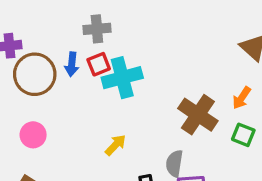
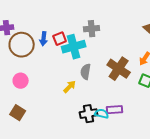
gray cross: (97, 29) -> (92, 29), moved
gray semicircle: (174, 163) -> (86, 72), moved

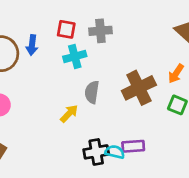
red square: (60, 39) -> (66, 29), moved, turned 32
cyan cross: (74, 47) -> (75, 56), size x0.7
brown cross: (119, 69) -> (139, 88), turned 30

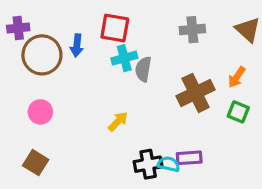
red square: (66, 29) -> (115, 28), size x1.4
gray cross: (100, 31) -> (192, 30), moved
gray semicircle: (92, 92) -> (143, 69), moved

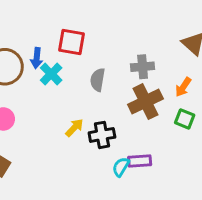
gray cross: (192, 30) -> (143, 67), moved
cyan cross: (124, 58) -> (51, 74), moved, turned -30
black cross: (148, 164) -> (102, 135), moved
cyan semicircle: (169, 164) -> (121, 167), turned -72

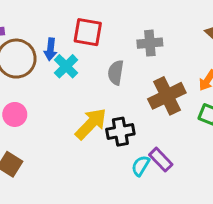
gray cross: (143, 67) -> (150, 43), moved
yellow arrow: (74, 128) -> (91, 124), size x1.6
purple rectangle: (140, 161) -> (161, 160), turned 50

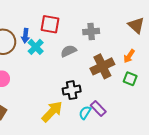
gray semicircle: (116, 73) -> (69, 51), turned 56
yellow arrow: (91, 124) -> (52, 112), moved

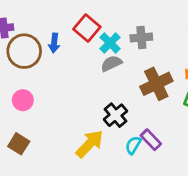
red square: (50, 24) -> (87, 28), turned 30
cyan cross: (36, 47) -> (110, 43), moved
black cross: (72, 90) -> (115, 115), turned -30

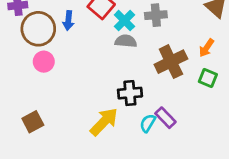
gray semicircle: (111, 63) -> (126, 41), turned 30
pink circle: (23, 100) -> (44, 62), moved
black cross: (115, 115) -> (130, 93), turned 35
brown square: (19, 144) -> (33, 122), turned 30

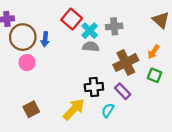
blue arrow: (68, 21) -> (45, 39), moved
purple rectangle: (165, 118) -> (123, 91), moved
brown square: (33, 122) -> (31, 109), moved

